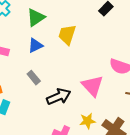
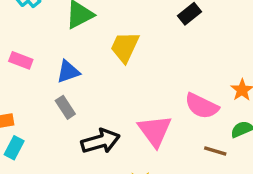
blue triangle: (35, 46) -> (68, 72), moved

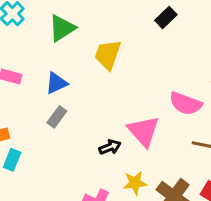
gray rectangle: (65, 107) -> (57, 117), turned 75
black arrow: (100, 141) -> (110, 147), moved, size x0.6

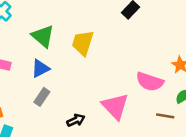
green triangle: (62, 28) -> (43, 36), moved, turned -45
black arrow: (110, 147) -> (76, 120), moved

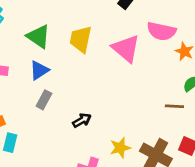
pink semicircle: (150, 82) -> (161, 31), moved
pink triangle: (115, 106) -> (126, 48), moved

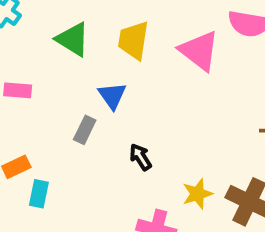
blue triangle: (39, 70) -> (112, 96), moved, turned -30
black arrow: (82, 120) -> (140, 157), turned -90

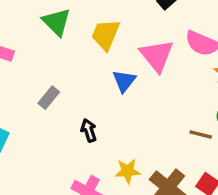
blue triangle: (112, 96) -> (124, 81), moved

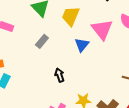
gray rectangle: (49, 98) -> (42, 41), moved

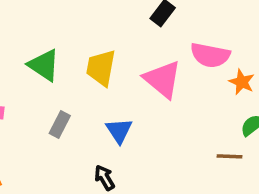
blue triangle: (82, 45) -> (119, 131), moved

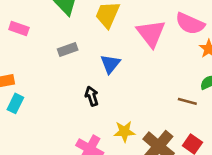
gray rectangle: (60, 124) -> (68, 49), turned 30

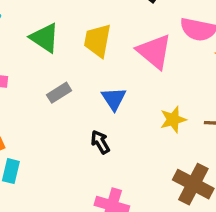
yellow star: (124, 132) -> (173, 120), moved

